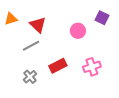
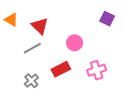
orange triangle: (11, 19) -> (11, 20), turned 48
pink circle: (78, 31) -> (75, 43), moved

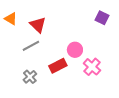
pink circle: (75, 43) -> (75, 50), moved
pink cross: (97, 70) -> (92, 67), turned -30

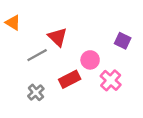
purple square: (102, 18) -> (123, 41), moved
red triangle: (38, 25) -> (58, 37), moved

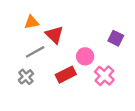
orange triangle: (13, 23) -> (32, 22), moved, turned -42
gray cross: (36, 92) -> (26, 77), moved

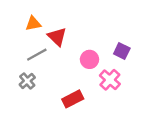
purple square: (116, 38) -> (122, 51), moved
red rectangle: (66, 75) -> (73, 99), moved

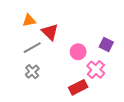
gray cross: (27, 81) -> (32, 72), moved
red rectangle: (73, 99) -> (78, 87), moved

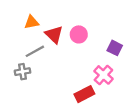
pink circle: (78, 52) -> (79, 34), moved
gray cross: (32, 72) -> (22, 72), moved, turned 32

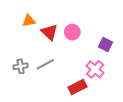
gray line: (35, 51) -> (45, 64), moved

